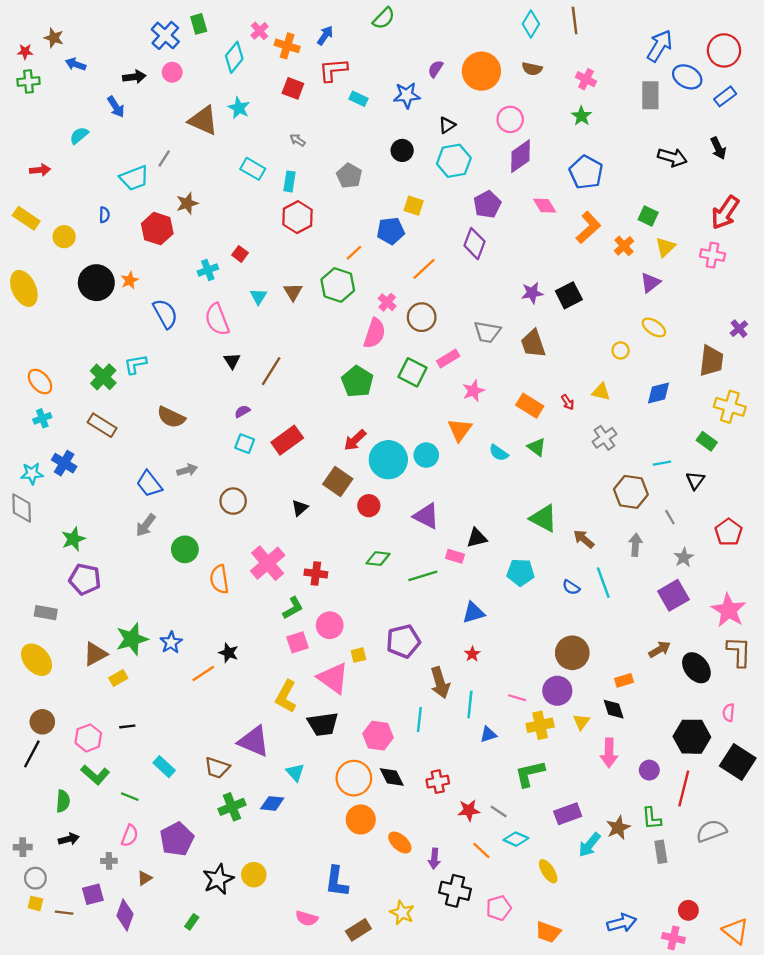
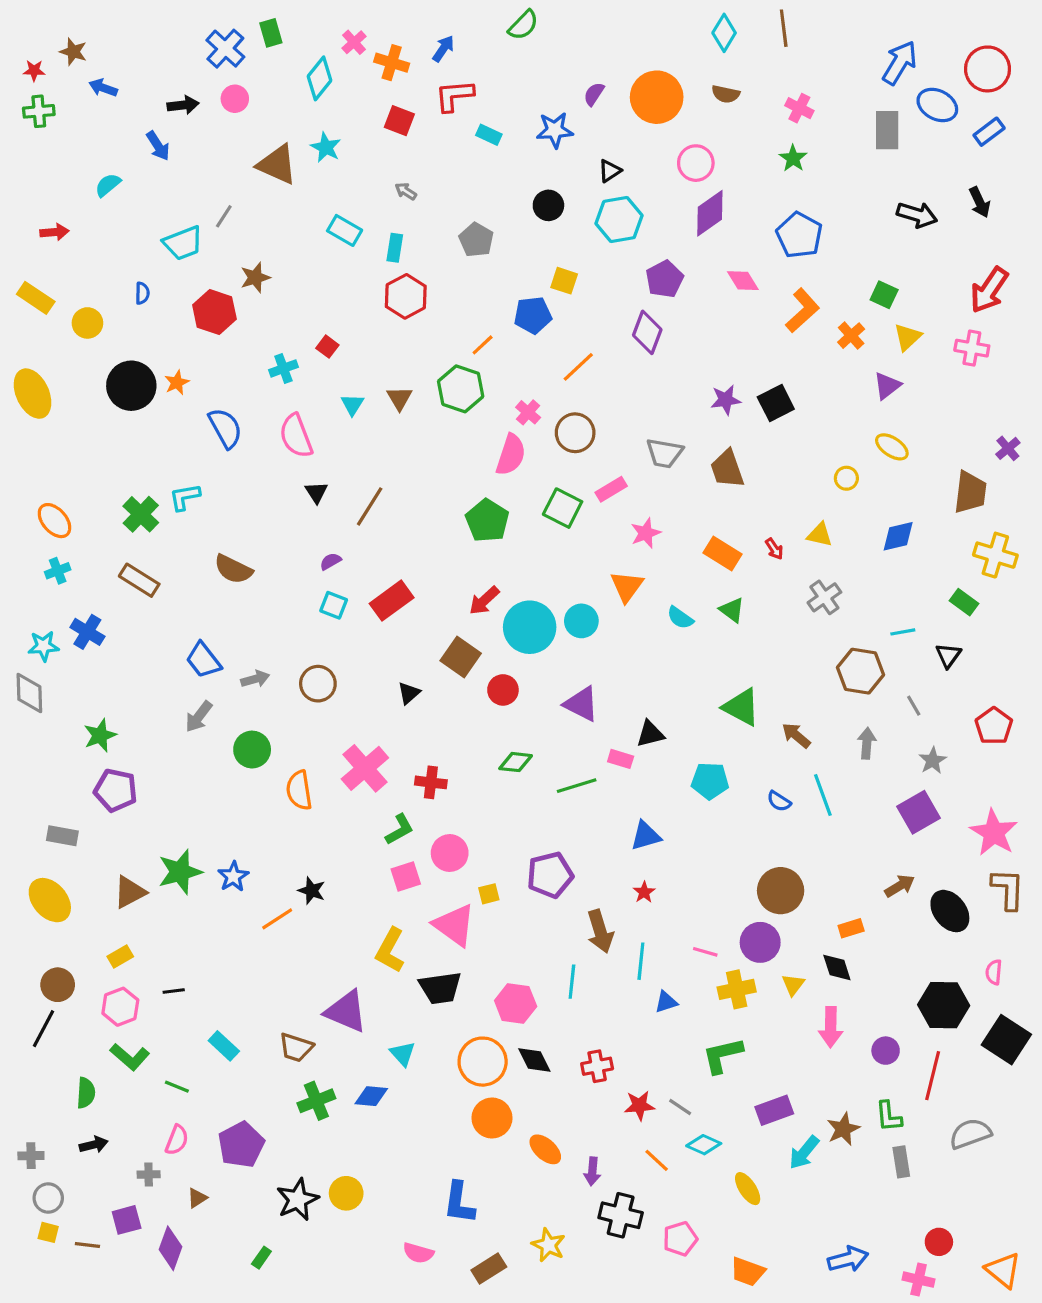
gray arrow: (187, 470) -> (255, 679), moved
yellow rectangle: (118, 678) -> (120, 956), moved

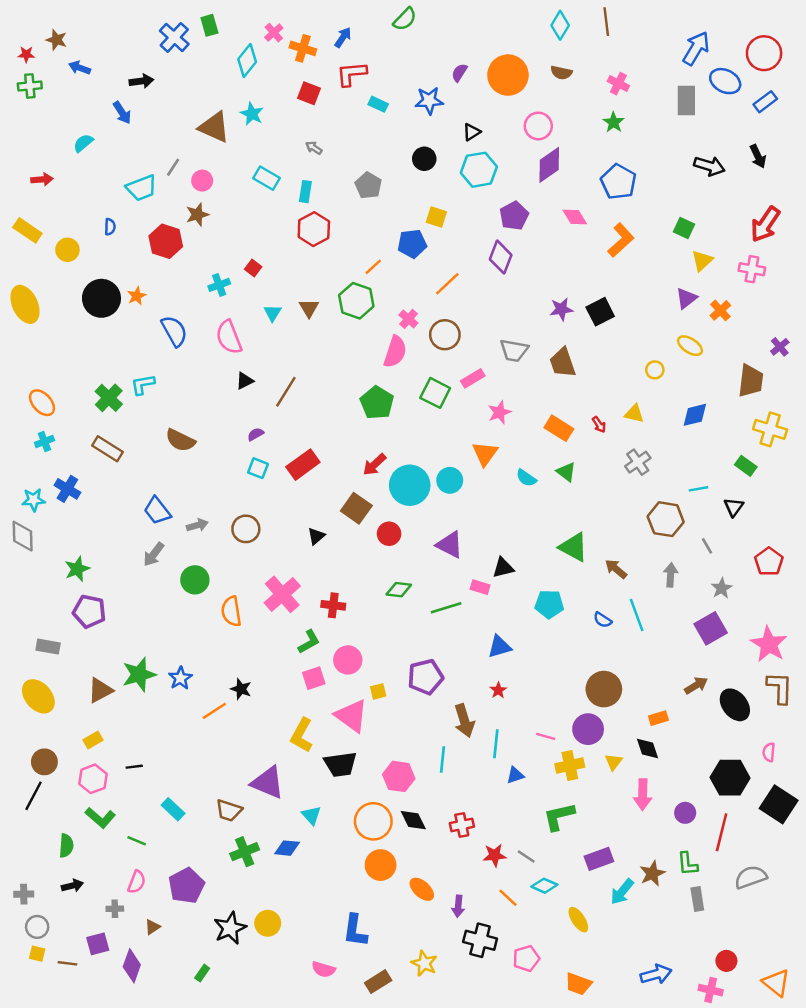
pink circle: (235, 99) -> (202, 181), moved
orange cross: (851, 336) -> (720, 310), moved
black triangle: (316, 492) -> (245, 381), turned 36

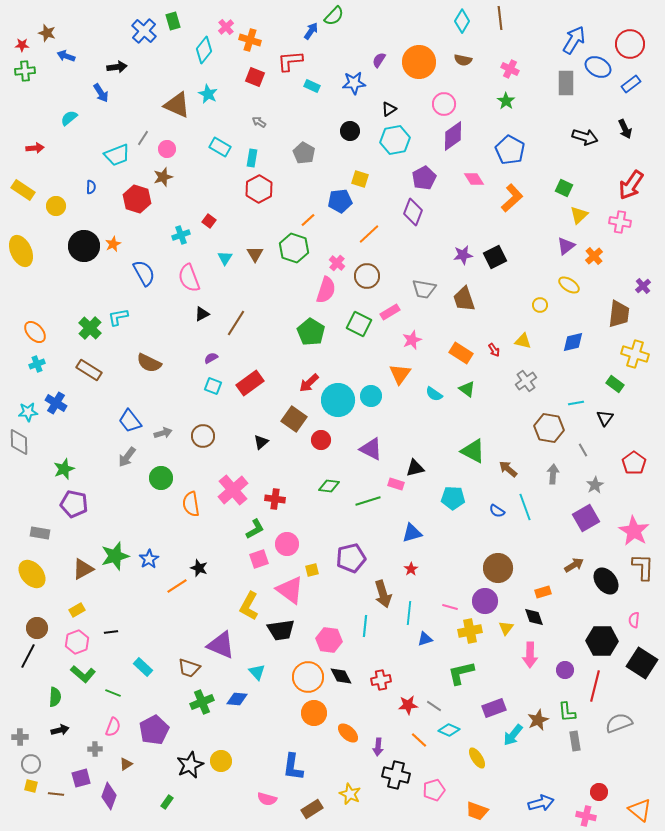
blue arrow: (343, 37) -> (311, 31), moved

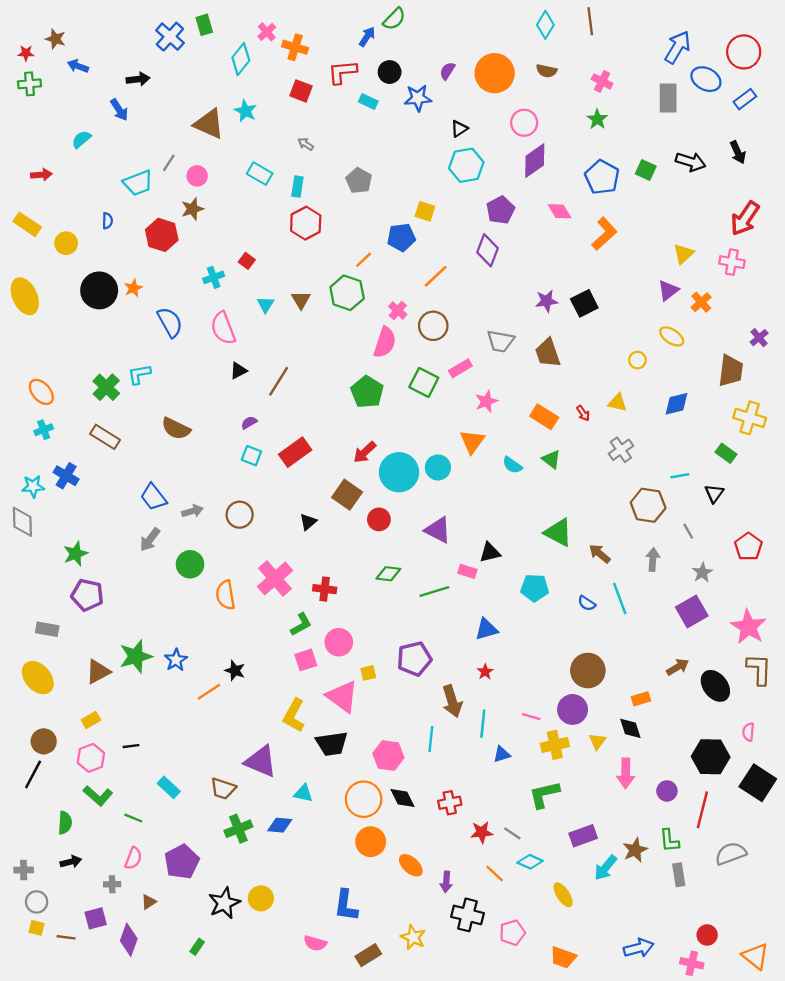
black circle: (350, 131) -> (390, 72), moved
green square: (564, 188) -> (646, 170), moved
cyan triangle: (257, 672) -> (303, 793), turned -36

